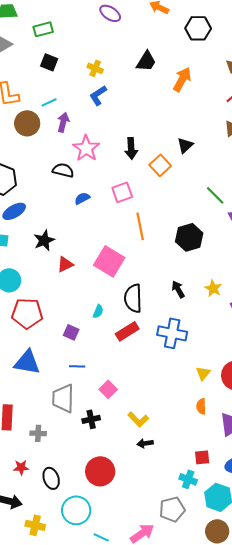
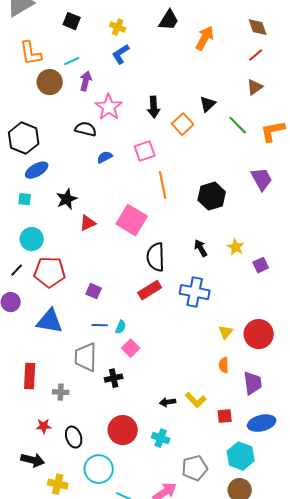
green line: (215, 195) -> (238, 125), moved
cyan semicircle: (98, 311) -> (121, 327), moved
yellow L-shape: (138, 419) -> (196, 400), moved
cyan cross: (188, 479) -> (161, 438), moved

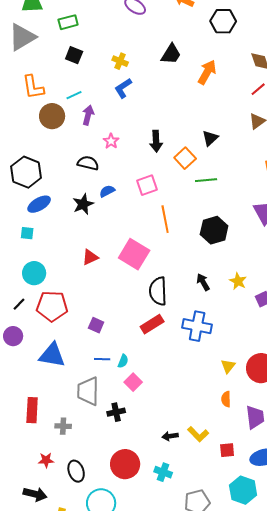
pink star: (109, 107) -> (111, 141), size x0.6
green line: (238, 125) -> (206, 180), moved, turned -50
black star: (67, 199) -> (83, 204), moved

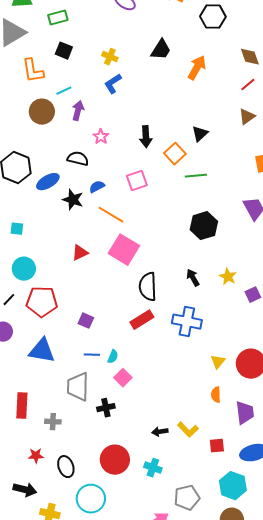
orange L-shape: (33, 87) -> (33, 71), moved
blue ellipse: (39, 204) -> (48, 182), moved
black star: (83, 204) -> (73, 200), turned -30
orange line: (165, 219) -> (111, 215), moved, turned -48

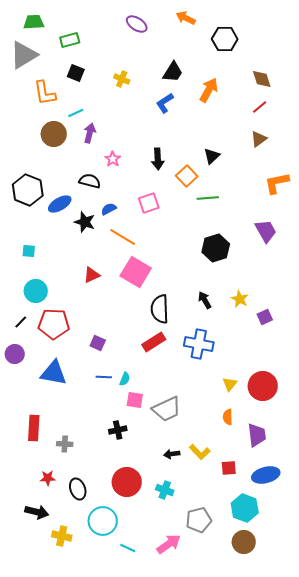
blue L-shape: (113, 84) -> (165, 103), moved
pink square: (123, 378) -> (135, 400), turned -36
gray trapezoid: (78, 387) -> (167, 409), moved, turned -116

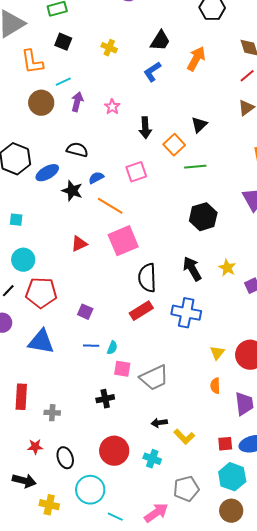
pink star: (113, 159) -> (112, 107), moved
pink square: (136, 272) -> (123, 241), turned 36
black arrow: (205, 300) -> (192, 269), size x1.4
yellow L-shape: (200, 452) -> (184, 437), moved
red square: (229, 468) -> (225, 444), moved

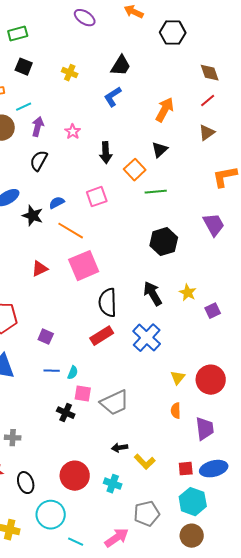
orange arrow: (196, 59) -> (165, 110), moved
black semicircle: (77, 150) -> (39, 161), moved, turned -75
blue cross: (186, 313) -> (147, 338), turned 32
black cross: (105, 399) -> (66, 413), moved, turned 36

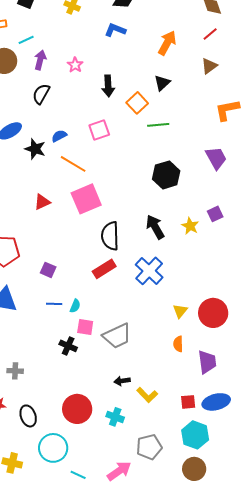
blue L-shape: (113, 97) -> (115, 30), turned 55
purple square: (213, 311) -> (215, 214), moved

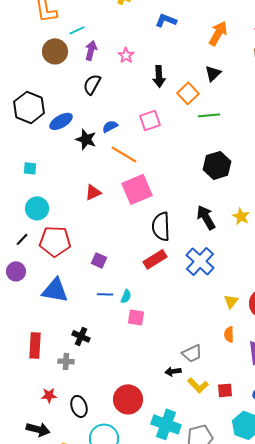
gray trapezoid: (117, 336) -> (192, 353), moved, size x0.7
black cross: (68, 346) -> (81, 336), moved
red square: (188, 402) -> (225, 390), moved
cyan cross: (115, 417) -> (166, 424), moved, size x1.6

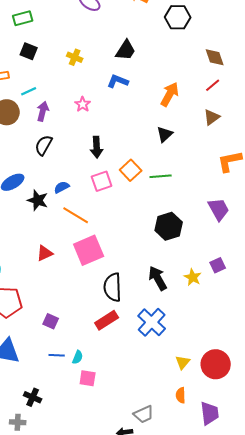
pink star: (126, 55) -> (83, 104), moved
black arrow: (159, 76) -> (97, 147), moved
orange square: (188, 93) -> (131, 170), moved

